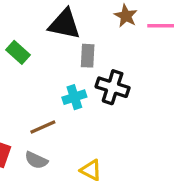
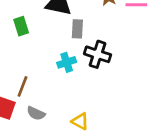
green rectangle: (18, 52) -> (21, 26), turned 30
brown line: (43, 127) -> (22, 86), moved, turned -45

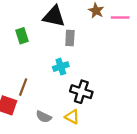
black cross: (98, 54) -> (81, 92), moved
gray semicircle: (36, 113) -> (44, 117), moved

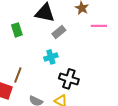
pink line: (120, 17) -> (99, 26), moved
gray rectangle: (70, 38) -> (59, 32), turned 48

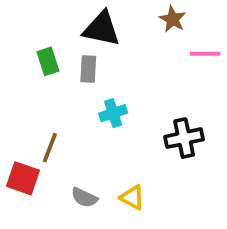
gray rectangle: (59, 32) -> (88, 69), moved, turned -48
black cross: (69, 79) -> (184, 138), moved, turned -30

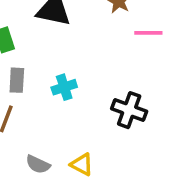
gray rectangle: (88, 69) -> (17, 80), moved
black cross: (184, 138) -> (129, 110), turned 32

